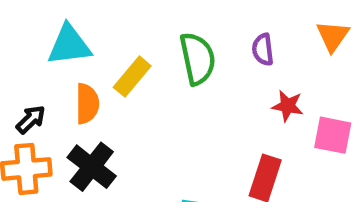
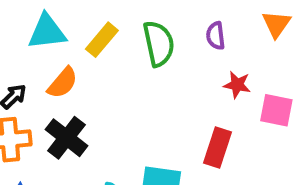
yellow rectangle: (132, 77) -> (102, 40), moved
orange semicircle: (87, 104) -> (63, 83), turned 40

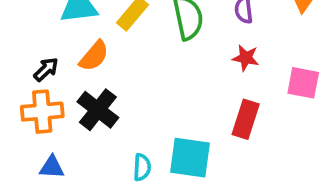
red star: (237, 85) -> (246, 58), moved

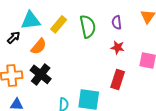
black arrow: (46, 69) -> (14, 37), moved

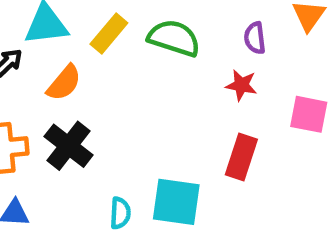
purple semicircle: (117, 22) -> (255, 38), moved
green semicircle: (88, 26) -> (174, 38), turned -60

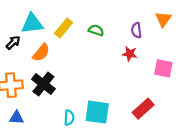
green semicircle: (174, 38) -> (96, 30), size x0.6
red rectangle: (241, 157) -> (143, 109), moved, turned 30

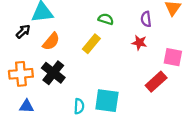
yellow rectangle: (64, 28) -> (91, 44), moved
red rectangle: (143, 109) -> (156, 82), moved

